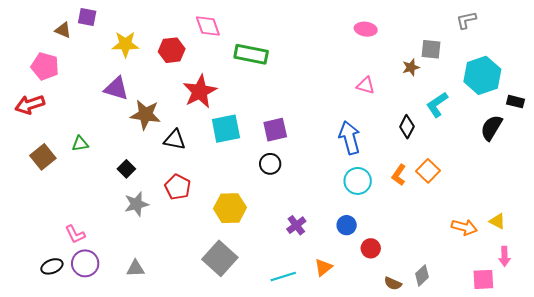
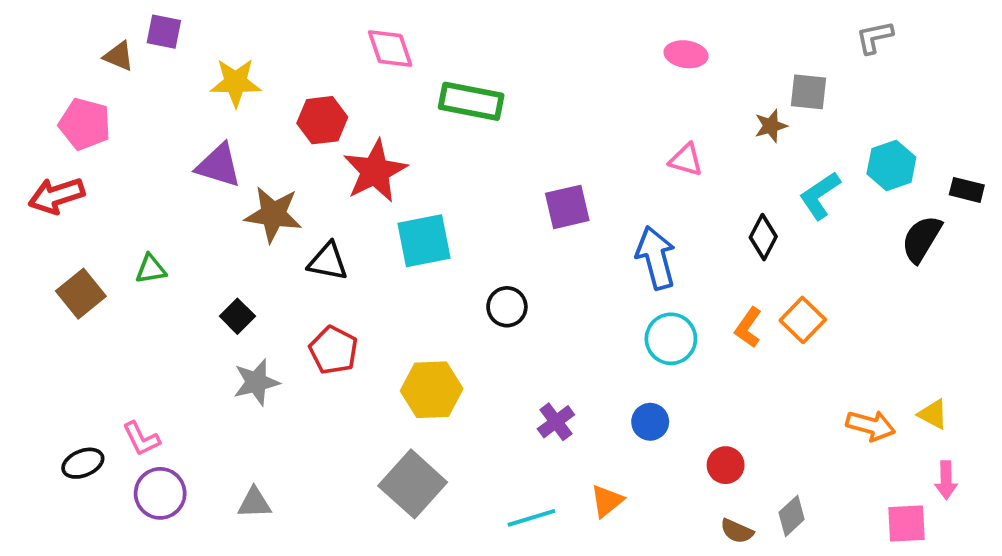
red hexagon: (172, 50) -> (322, 120), moved
cyan hexagon: (482, 75) -> (891, 165), moved, size x0.7
purple square: (275, 130) -> (567, 207), moved
red circle: (371, 248) -> (726, 465), moved
black ellipse: (52, 266) -> (83, 463), moved

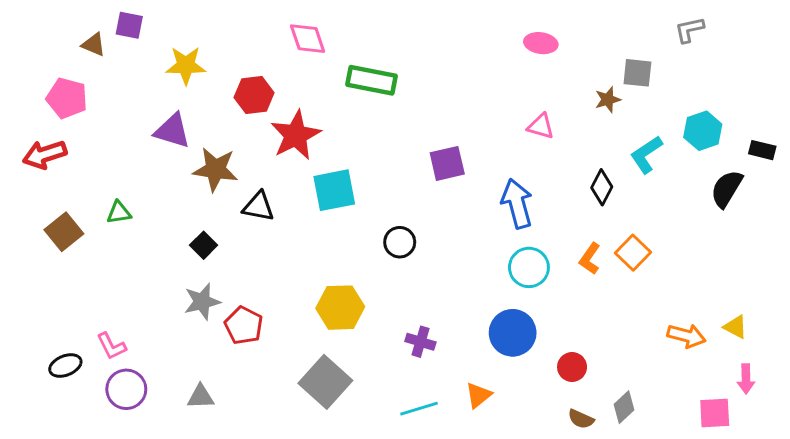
black square: (237, 316) -> (204, 245), moved
red pentagon: (334, 350) -> (244, 325), moved
purple cross: (556, 422) -> (420, 342), moved, turned -36
blue circle: (650, 422) -> (513, 333), size x1.6

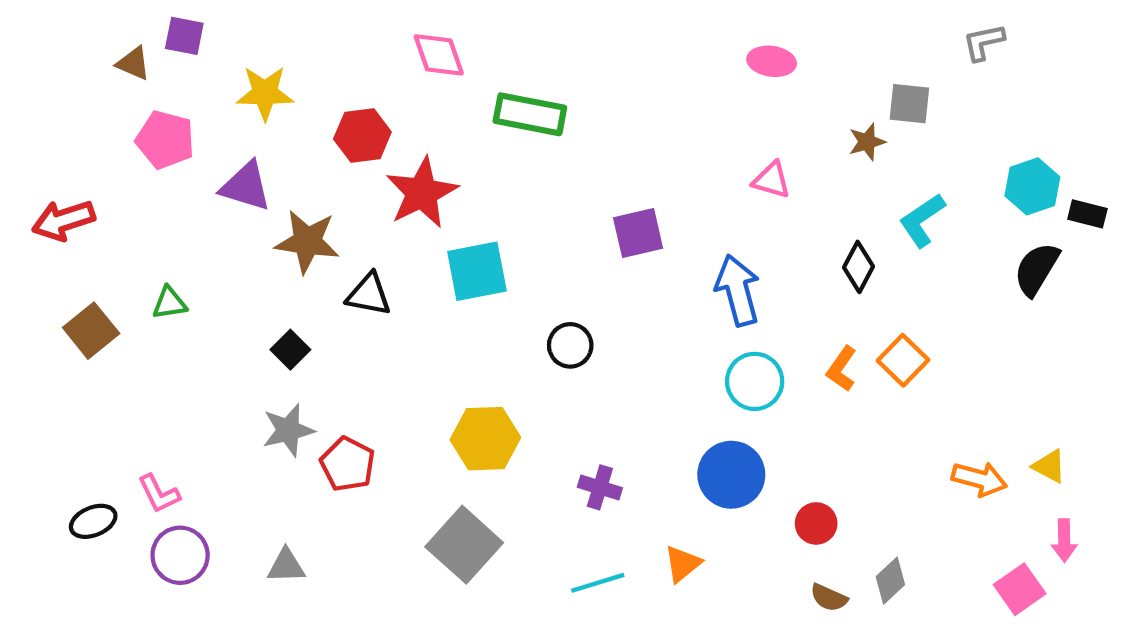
pink pentagon: (67, 98) -> (165, 140), moved
cyan hexagon: (703, 131) -> (1032, 186), moved
pink square: (715, 413) -> (1020, 589), turned -32

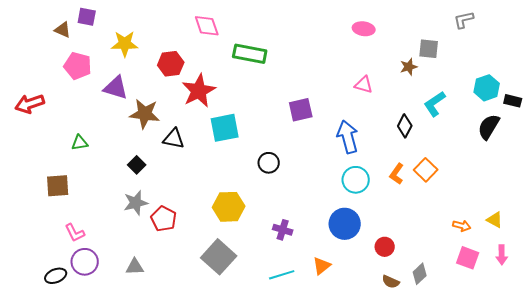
brown square: (91, 331) -> (58, 186), moved, turned 35
orange arrow: (979, 479) -> (462, 226), size x0.7
black ellipse: (93, 521) -> (56, 276), moved
pink square: (1020, 589) -> (468, 258), moved, turned -35

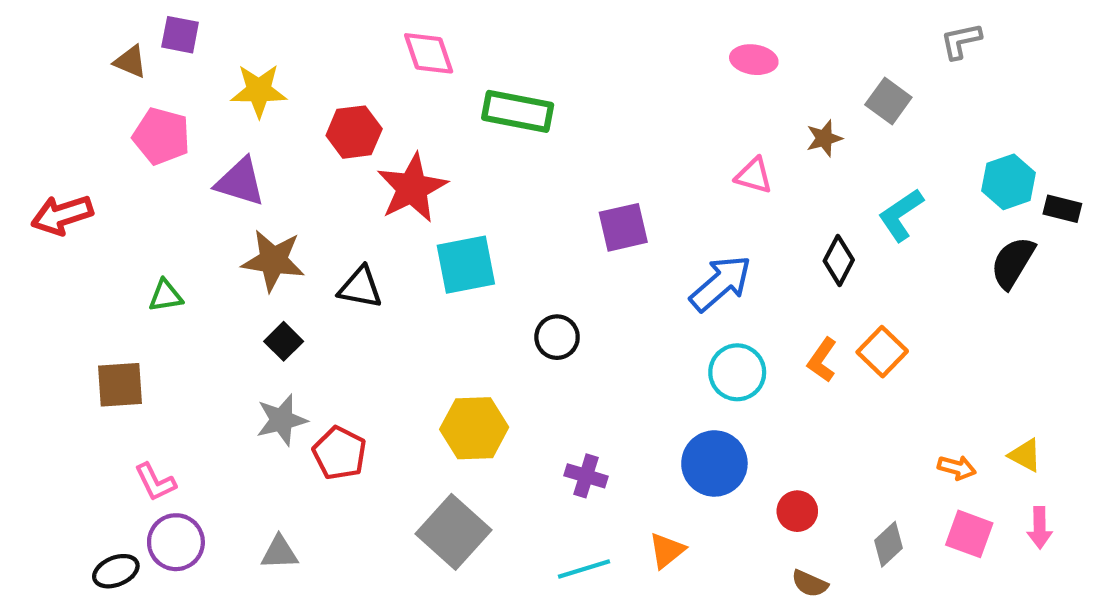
gray square: (429, 49) -> (888, 101), turned 30
brown star: (409, 67) -> (824, 138), moved
brown star: (145, 114) -> (273, 260), moved
blue arrow: (348, 137) -> (721, 283), turned 64
gray diamond: (420, 274) -> (888, 544), moved

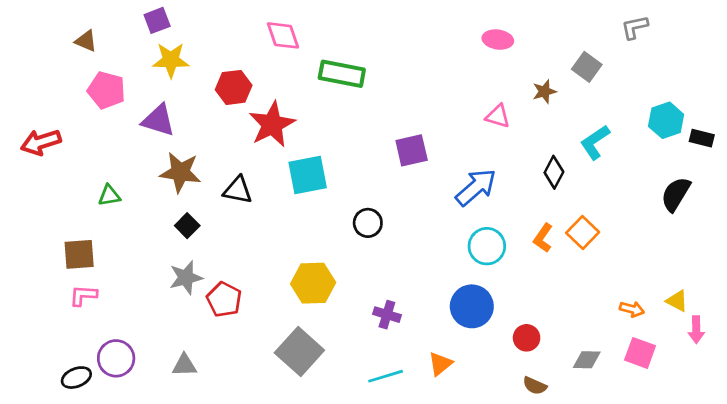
purple square: (180, 35) -> (157, 20), moved, turned -32
black semicircle: (1013, 263) -> (676, 194), moved
pink L-shape: (155, 482) -> (83, 295), moved, turned 120
pink arrow: (1040, 528) -> (696, 330), moved
gray diamond: (888, 544) -> (587, 360), turned 44

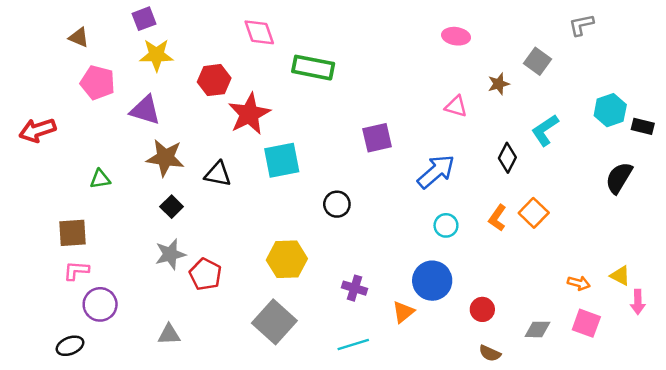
cyan circle: (487, 246) -> (446, 225), size x0.7
purple circle: (116, 358) -> (100, 304), moved
orange triangle: (440, 364) -> (403, 312), moved

